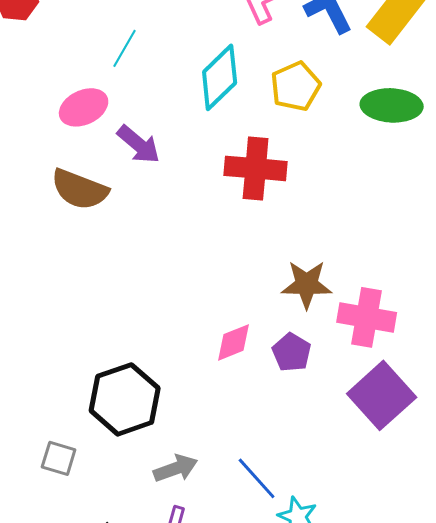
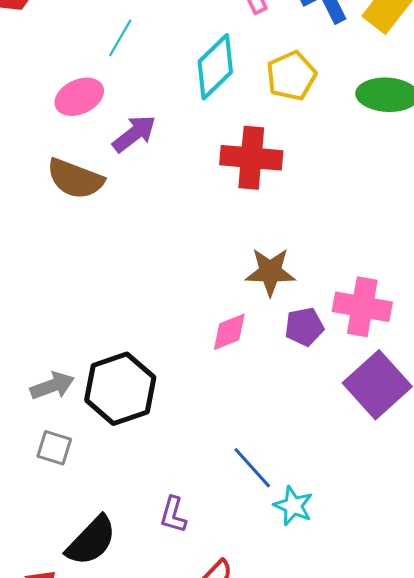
purple arrow: (139, 144) -> (134, 134), turned -78
brown star: (307, 284) -> (270, 272), moved
purple pentagon: (292, 352) -> (304, 327), moved, turned 30
gray arrow: (176, 468) -> (52, 386), moved

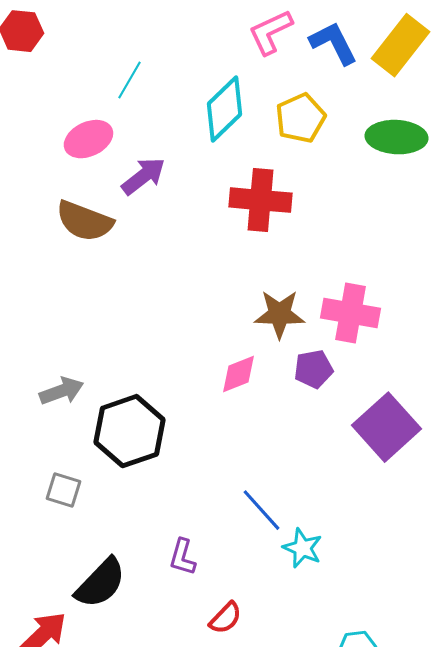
pink cross: (362, 307) -> (350, 313), moved
gray arrow: (52, 386) -> (61, 391), moved

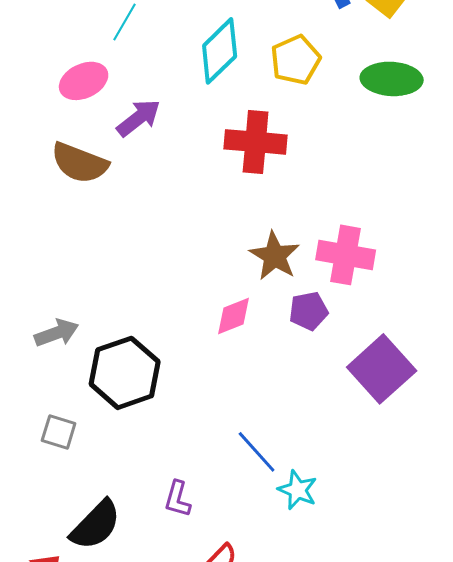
brown star: (279, 314) -> (275, 256), turned 30

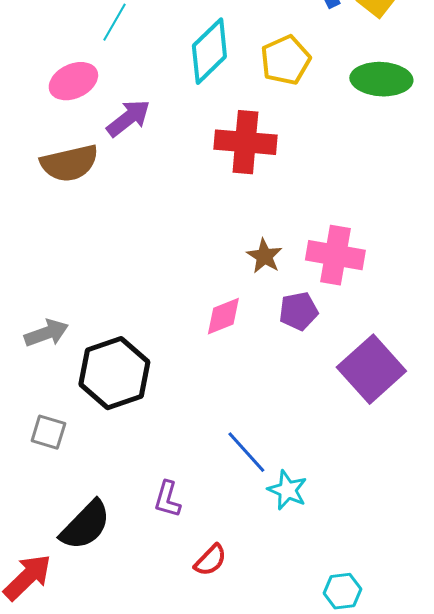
brown semicircle: (80, 163) -> (69, 163), turned -34
brown star: (275, 256) -> (264, 256), size x0.7

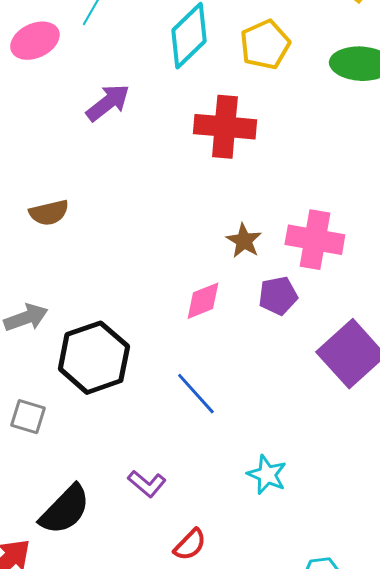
pink ellipse: (73, 81) -> (35, 41), moved
brown semicircle: (69, 163) -> (49, 213), moved, size x0.7
blue line: (246, 452) -> (196, 394), moved
purple L-shape: (167, 499) -> (147, 484), turned -66

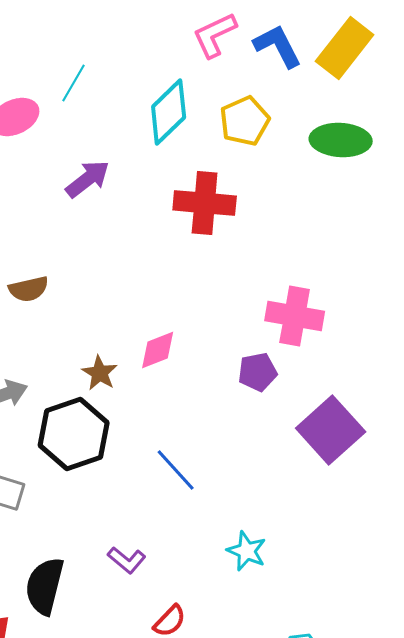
brown star: (244, 241) -> (100, 373), moved
pink diamond: (203, 301) -> (158, 350), moved
black semicircle: (65, 510) -> (45, 586), turned 150

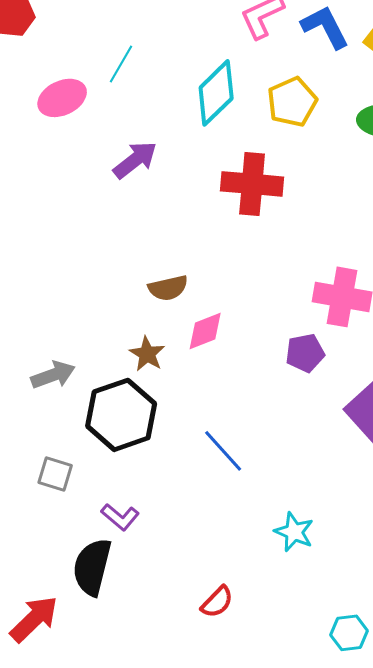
brown semicircle: (29, 289) -> (168, 288), moved
purple L-shape: (127, 560) -> (120, 517), moved

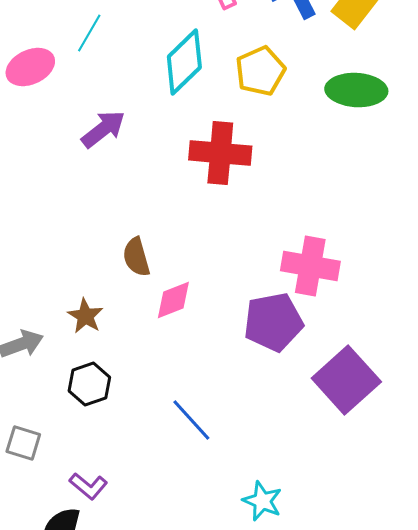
brown semicircle: (168, 288) -> (136, 257), turned 87
purple pentagon: (305, 353) -> (273, 322), size x1.5
brown star: (147, 354) -> (85, 316), moved
black hexagon: (121, 415) -> (89, 384), size x0.6

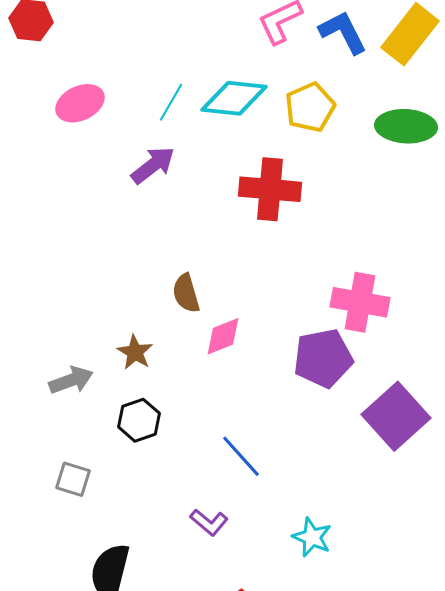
cyan line: (89, 33) -> (171, 102), moved
cyan diamond: (184, 62) -> (234, 98), turned 50
purple L-shape: (88, 486) -> (209, 522), moved

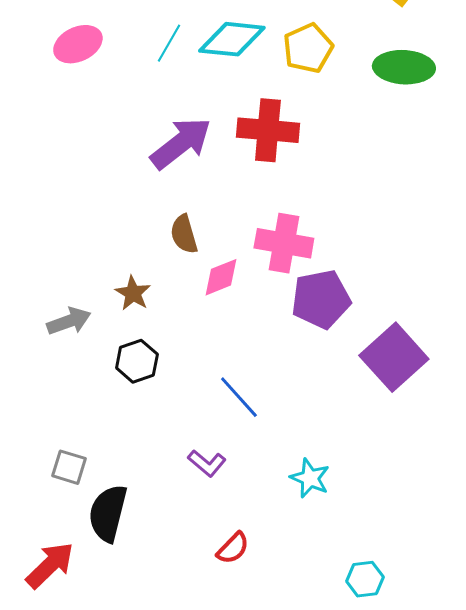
purple arrow: (153, 165) -> (181, 143), moved, size x1.4
pink cross: (360, 302) -> (284, 243), moved
gray square: (73, 479) -> (69, 467), moved

